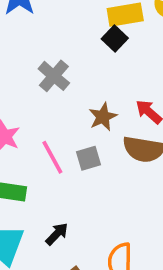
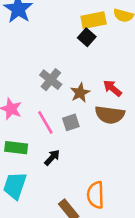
gray cross: (54, 76) -> (51, 80), moved
black arrow: (57, 234) -> (52, 158), moved

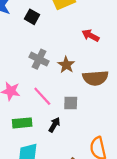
black square: (87, 37) -> (32, 17), moved
red arrow: (112, 88) -> (90, 35), moved
gray square: (71, 122) -> (71, 103), moved, turned 32

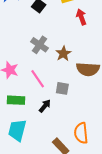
red arrow: (90, 35) -> (81, 17), moved, turned 35

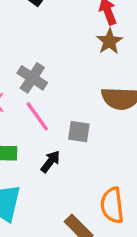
gray cross: (40, 45) -> (32, 78), moved
brown star: (63, 53) -> (109, 41), moved

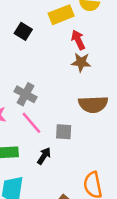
brown star: (109, 41) -> (81, 62), turned -30

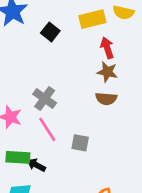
brown semicircle: (93, 104) -> (106, 99), moved, size x0.7
black arrow: (44, 156) -> (36, 165), moved, turned -102

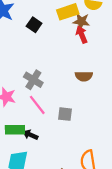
brown star: (107, 72) -> (81, 21), moved

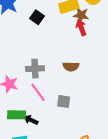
brown semicircle: (84, 76) -> (71, 67), moved
gray cross: (33, 80) -> (35, 69), turned -36

